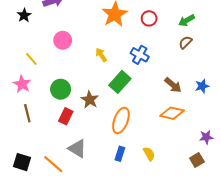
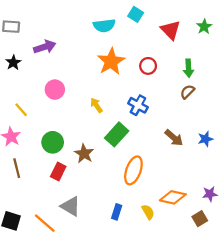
green arrow: (187, 21) -> (188, 68), turned -63
orange diamond: (172, 113) -> (173, 197), moved
orange ellipse: (121, 120) -> (133, 170), moved

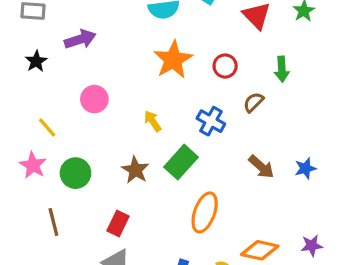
brown semicircle: (187, 92) -> (253, 102), moved
green circle: (53, 142) -> (75, 173), moved
brown star: (84, 154) -> (135, 170), moved
brown line: (17, 168) -> (53, 222), moved
red rectangle: (58, 171) -> (118, 223), moved

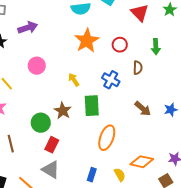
brown semicircle: (253, 102) -> (138, 68), turned 136
green rectangle: (181, 162) -> (92, 106), turned -45
green circle: (75, 173) -> (41, 123), moved

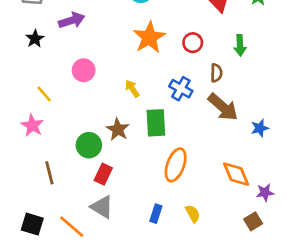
brown arrow: (143, 109) -> (223, 107), moved, size x1.4
orange diamond: (142, 162) -> (236, 174), moved, turned 55

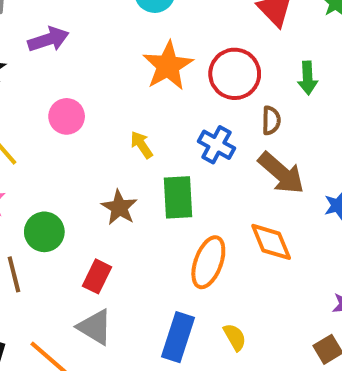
red circle: (193, 43) -> (235, 74), size x1.6
green circle: (89, 145) -> (44, 232), moved
orange diamond: (236, 174) -> (271, 242), moved
blue rectangle: (156, 214) -> (178, 337), size x1.6

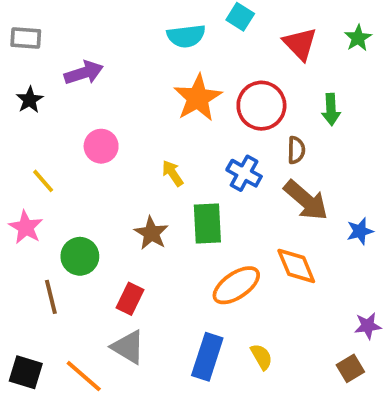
orange ellipse: (208, 262) -> (236, 285), turned 36

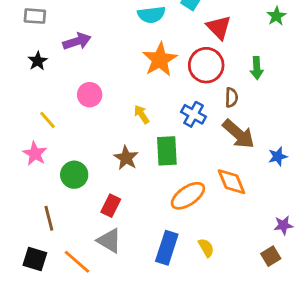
red triangle: (300, 44) -> (219, 27), moved
brown line: (51, 297) -> (49, 218), moved

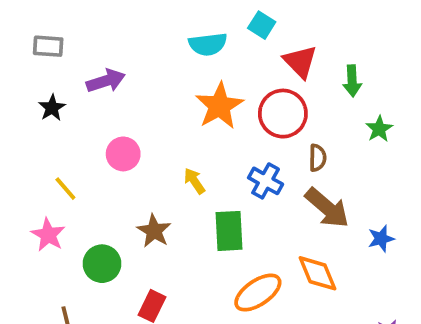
green star: (276, 16) -> (379, 129), moved
green arrow: (257, 68) -> (352, 81), moved
brown star: (126, 158) -> (154, 231), moved

